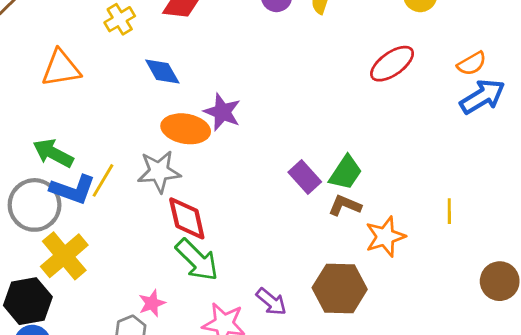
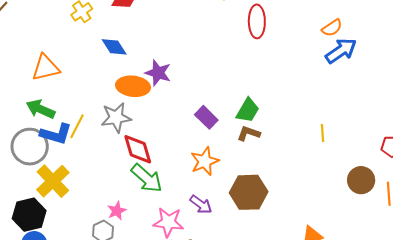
red ellipse: (392, 64) -> (257, 21), moved, turned -52
orange triangle: (61, 68) -> (46, 68), moved
purple rectangle: (305, 177) -> (206, 117), moved
orange star: (385, 237) -> (205, 161), moved

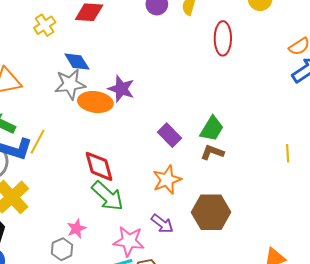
gray star: (116, 118) -> (70, 84), moved

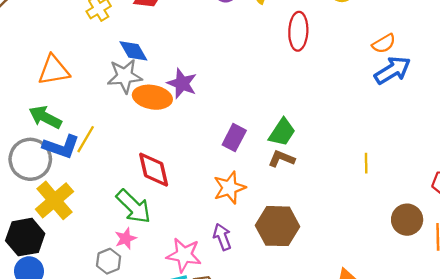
purple rectangle: (169, 135) -> (234, 138), turned 70
green arrow: (108, 196) -> (134, 206), moved
purple arrow: (162, 224) -> (222, 237), turned -150

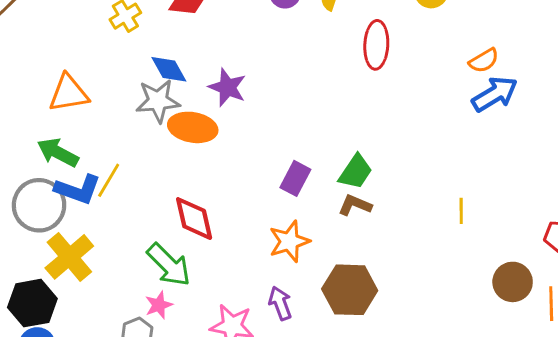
purple star: (182, 83) -> (227, 87), moved

